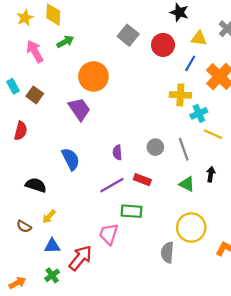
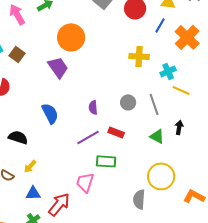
yellow cross: (180, 95) -> (139, 56), moved

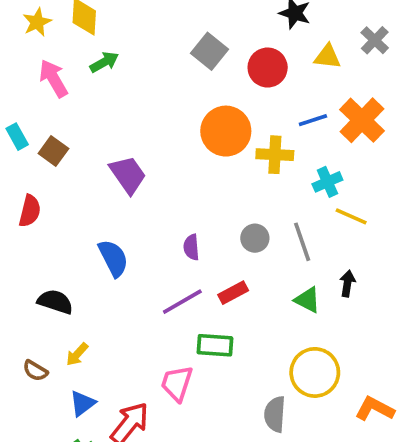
blue line: (160, 25) -> (313, 120), moved, turned 42
orange circle: (71, 37) -> (226, 131), moved
red rectangle: (116, 132) -> (233, 293), turned -49
blue triangle: (33, 193) -> (82, 403), turned -35

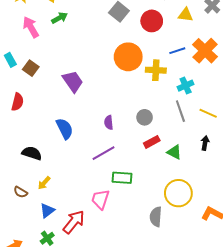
yellow line: (351, 216) -> (208, 113), moved
gray line: (302, 242) -> (180, 111), moved
black arrow: (347, 284) -> (205, 143), moved
red rectangle: (233, 293) -> (152, 142), moved

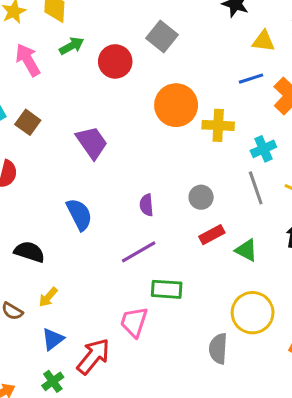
red circle: (152, 21) -> (115, 61), moved
blue line: (177, 51) -> (251, 79), moved

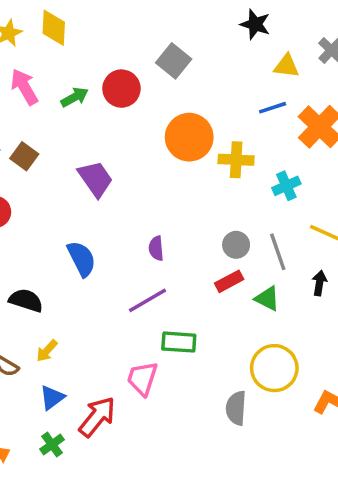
green arrow: (72, 46) -> (75, 97), moved
gray line: (256, 188) -> (278, 252), moved
gray circle: (201, 197) -> (236, 245), moved

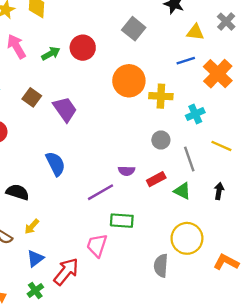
gray square: (174, 61) -> (134, 29), moved
brown square: (24, 156) -> (32, 97), moved
gray circle: (236, 245) -> (161, 140), moved
purple semicircle: (156, 248) -> (127, 171), moved, turned -84
black arrow: (319, 283) -> (219, 191), moved

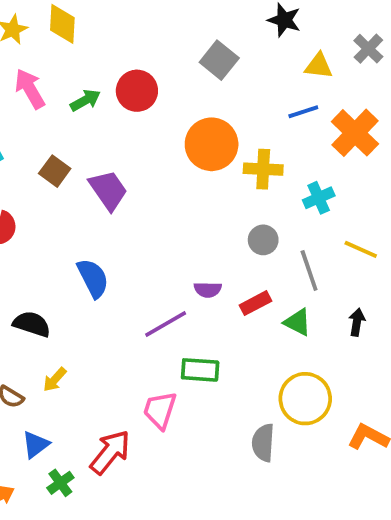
blue triangle: (35, 258) -> (36, 445), moved

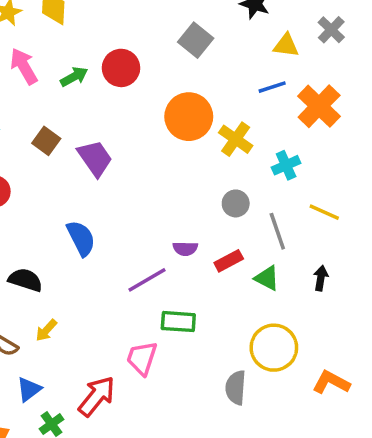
yellow cross: (263, 169) -> (236, 139), turned 32

